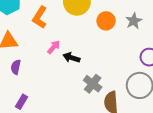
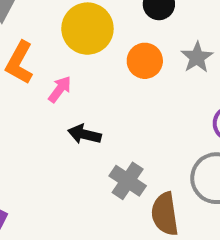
pink arrow: (54, 47) -> (60, 89), moved

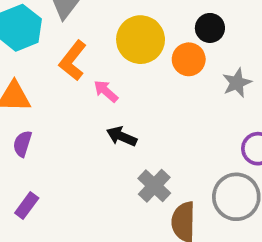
orange circle: (145, 61) -> (189, 59), moved
pink arrow: (60, 89) -> (106, 91), turned -95

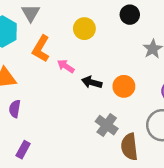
yellow circle: (141, 40) -> (84, 29), size x0.7
orange circle: (189, 59) -> (124, 86), moved
black arrow: (122, 136) -> (92, 82), moved

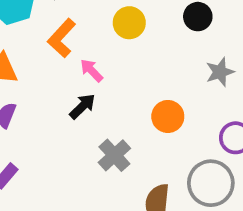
black arrow: (92, 82) -> (82, 106), moved, turned 108
gray cross: (107, 125) -> (114, 155), moved

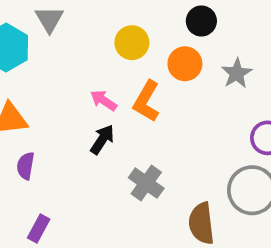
orange L-shape: (62, 38) -> (146, 101), moved
orange circle: (168, 116) -> (185, 64), moved

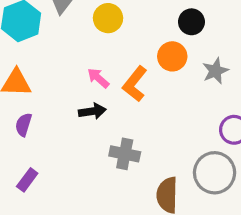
yellow circle: (132, 43) -> (108, 18), moved
black arrow: (102, 139) -> (92, 111), turned 40
gray cross: (146, 183) -> (125, 154), turned -32

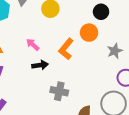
gray star: (215, 71) -> (115, 51), moved
pink arrow: (98, 78) -> (33, 45), moved

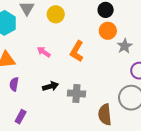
orange circle: (89, 33) -> (108, 31), moved
black arrow: (40, 65) -> (50, 86), moved

